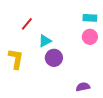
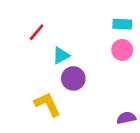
yellow L-shape: (16, 59) -> (47, 104), moved, turned -35
purple semicircle: (83, 87) -> (126, 118), moved

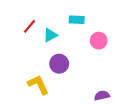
cyan rectangle: (122, 24) -> (77, 20), moved
cyan triangle: (61, 55) -> (50, 35), moved

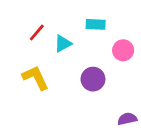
purple circle: (59, 64) -> (93, 79), moved
yellow L-shape: (38, 85) -> (35, 78), moved

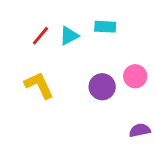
cyan triangle: (63, 43) -> (69, 36), moved
pink circle: (123, 50) -> (135, 76), moved

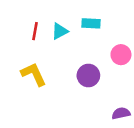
red line: (41, 36) -> (35, 31), turned -30
pink circle: (135, 76) -> (121, 55), moved

